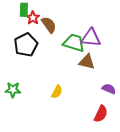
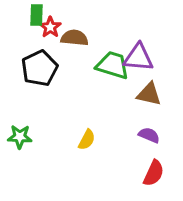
brown semicircle: (49, 25) -> (75, 38), turned -48
brown triangle: (87, 62) -> (149, 94), moved
purple semicircle: (109, 89) -> (149, 135), moved

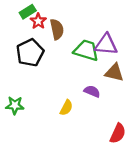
green rectangle: (37, 15) -> (28, 12), turned 56
brown semicircle: (75, 38) -> (57, 29), turned 72
purple semicircle: (149, 135) -> (92, 91), moved

